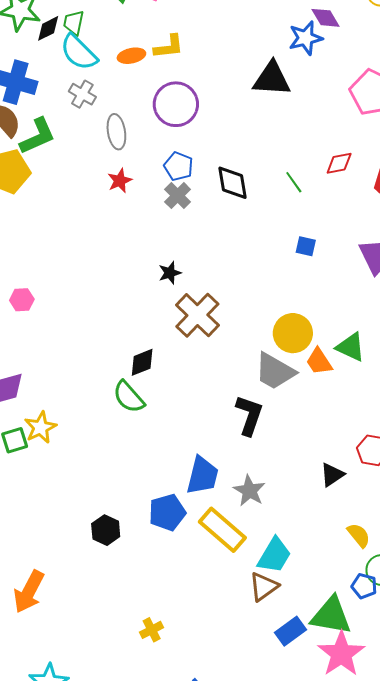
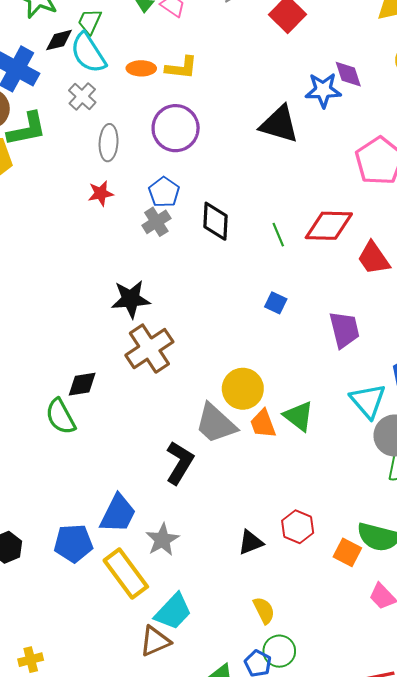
black diamond: (48, 28) -> (59, 40), moved
red diamond: (339, 163) -> (329, 226), size x1.6
black star: (170, 273) -> (131, 299), size x1.6

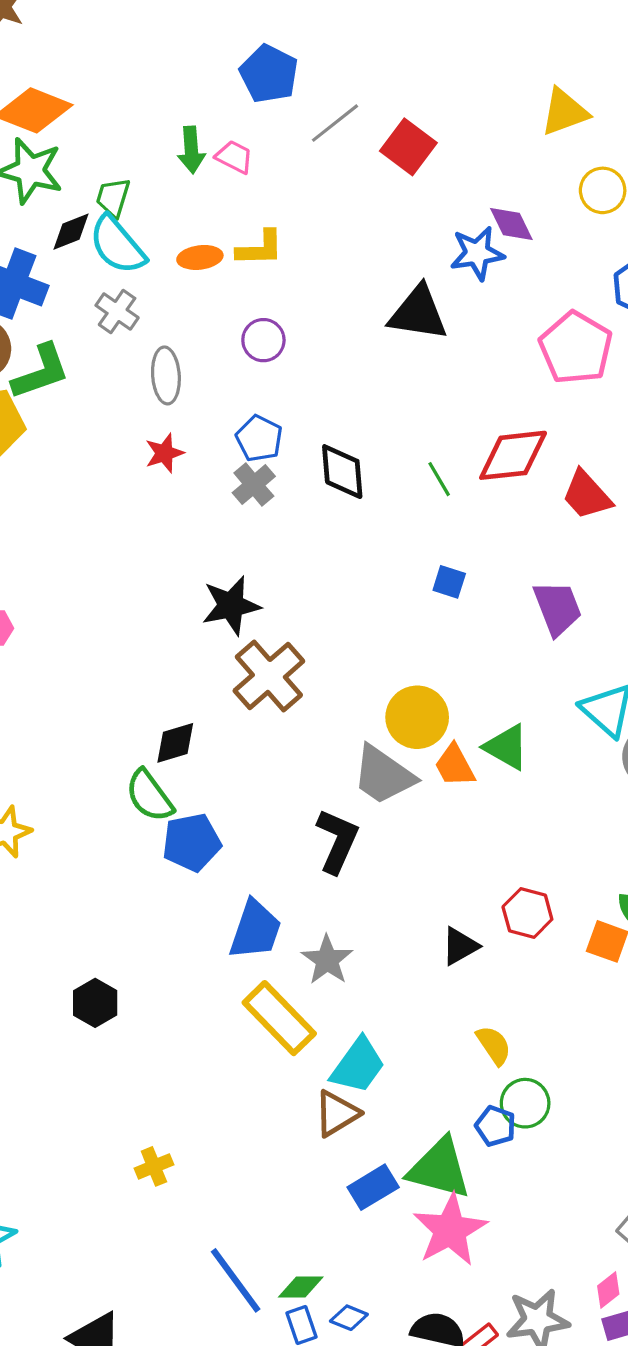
purple circle: (176, 128) -> (263, 340), size x0.6
blue pentagon: (73, 543) -> (192, 842), moved

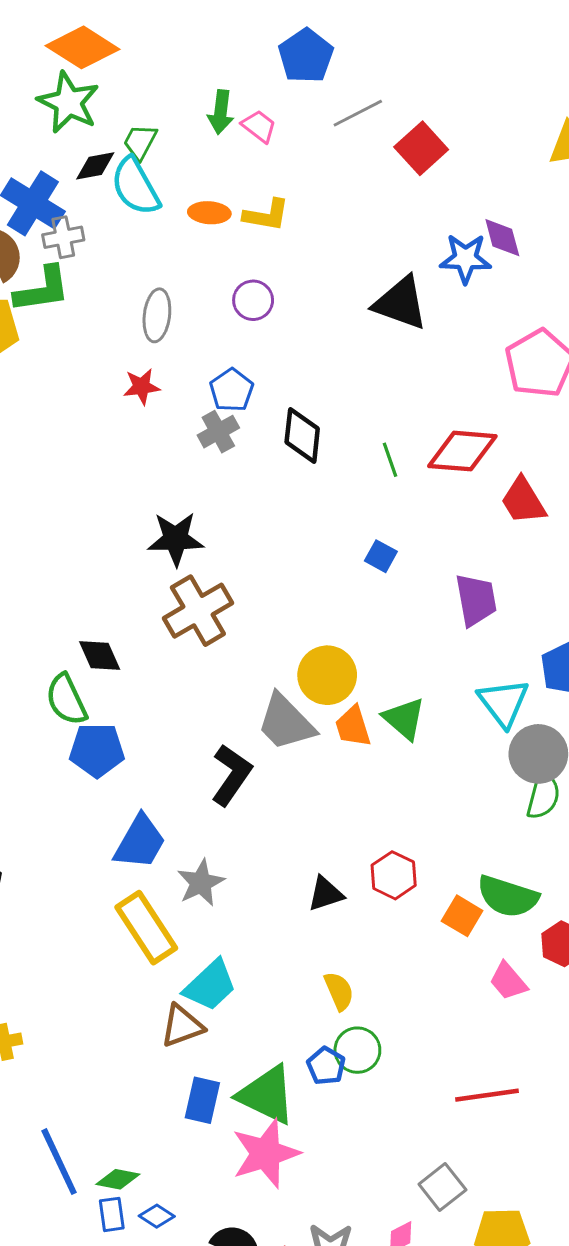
gray cross: (117, 311) -> (63, 237), moved, turned 33
black diamond: (175, 743) -> (100, 656), turned 72
blue rectangle: (373, 1187) -> (202, 1100), turned -57

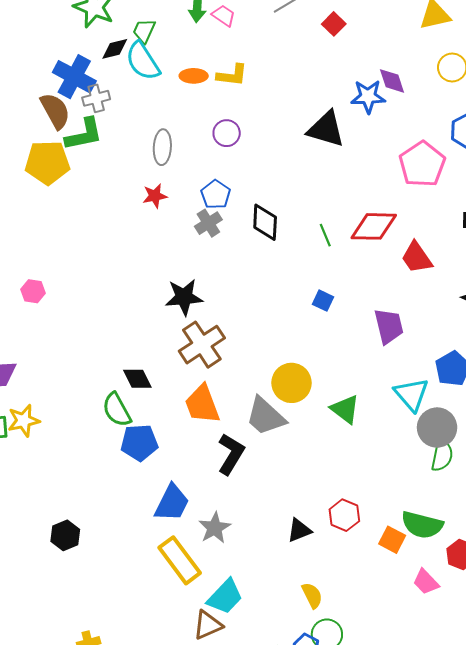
red square: (421, 148) -> (334, 24), size x0.7
orange trapezoid: (353, 726) -> (202, 404), moved, size x1.4

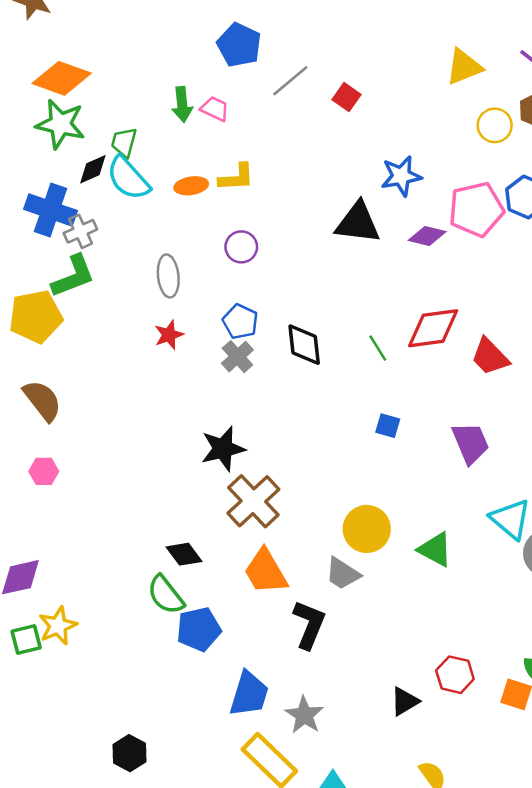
purple diamond: (392, 81) -> (427, 236), moved, turned -48
brown semicircle: (55, 111) -> (42, 400), moved
pink pentagon: (422, 164) -> (476, 209), moved, turned 30
gray trapezoid: (266, 416) -> (343, 574), size x0.7

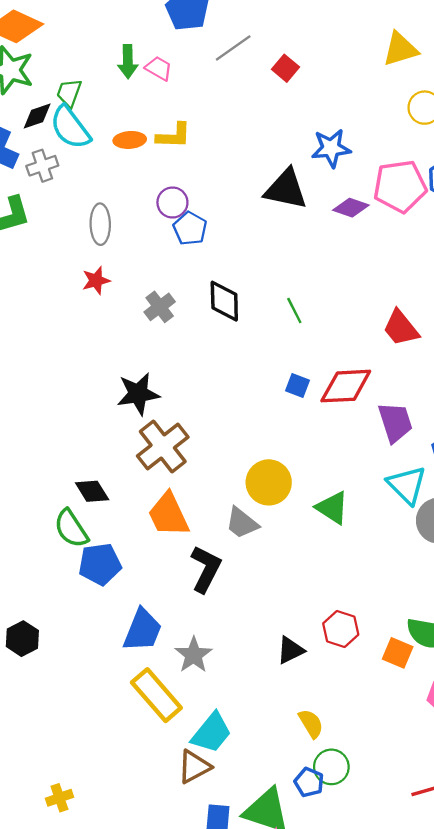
gray cross: (80, 231) -> (42, 166), moved
blue pentagon: (240, 322) -> (190, 228), moved
red diamond: (433, 328) -> (346, 386), moved
purple trapezoid: (470, 443) -> (395, 422), moved
black hexagon: (129, 753) -> (22, 639), moved

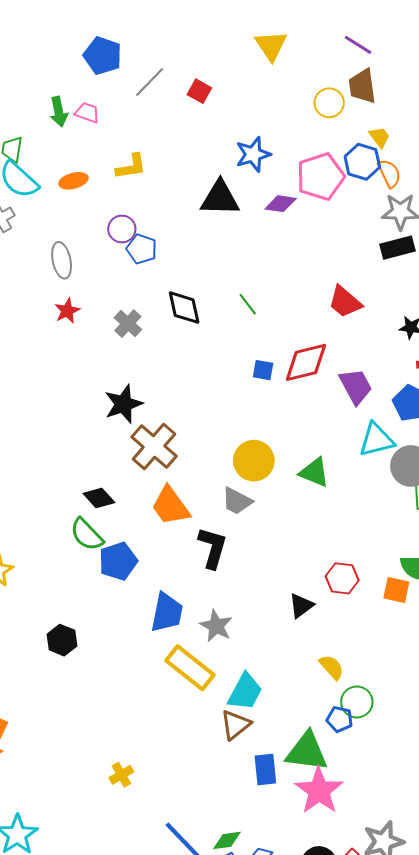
yellow triangle: (400, 49) -> (271, 46), moved, turned -36
yellow L-shape: (174, 136) -> (131, 167), moved
cyan triangle: (407, 485) -> (377, 440), turned -48

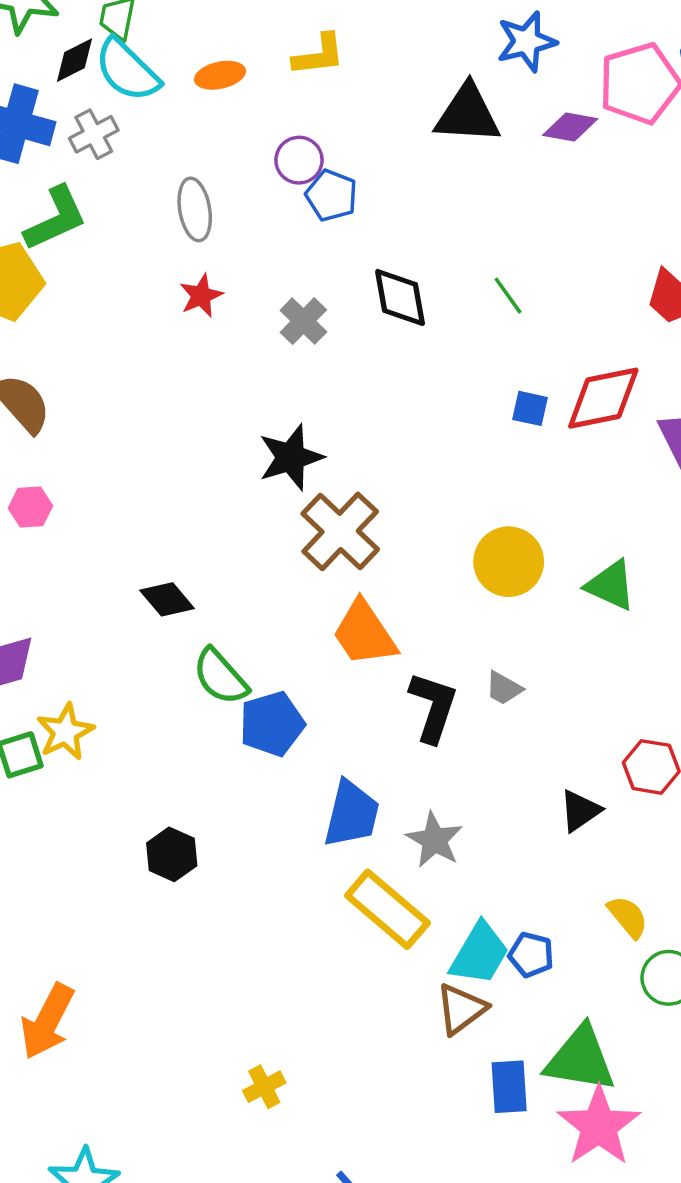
black diamond: (99, 498) -> (167, 599), moved
gray trapezoid: (237, 501) -> (504, 688), moved, size x0.7
blue pentagon: (340, 719) -> (531, 955), moved

